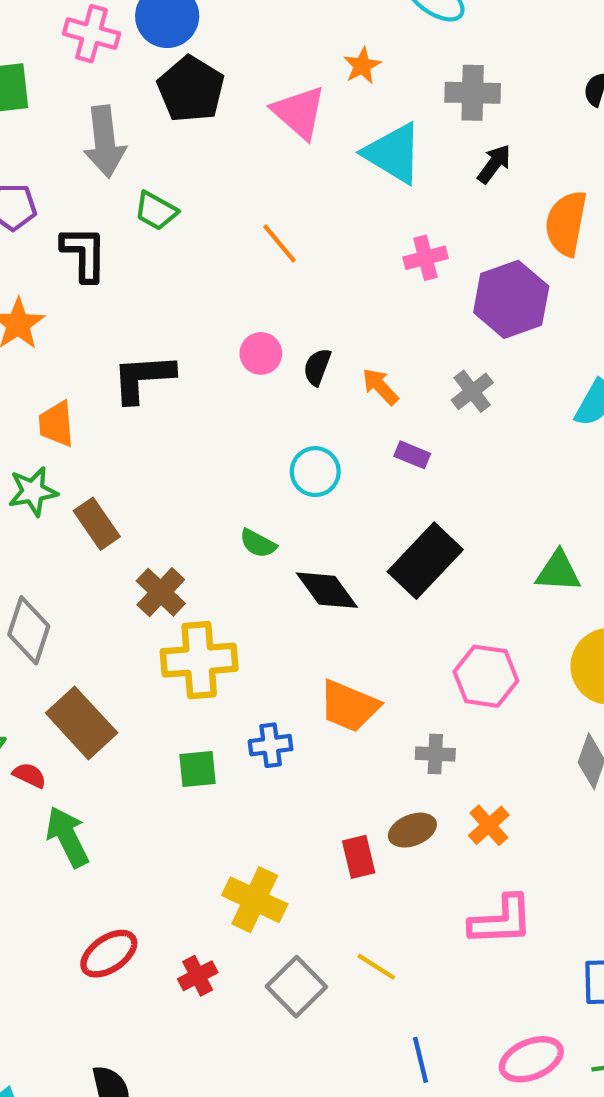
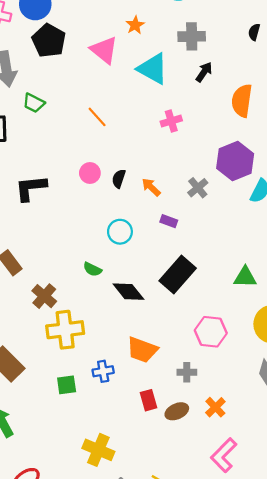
purple hexagon: (511, 299) -> (235, 161), moved
red rectangle: (359, 857) -> (148, 400), moved
pink L-shape: (501, 920) -> (224, 455), turned 140

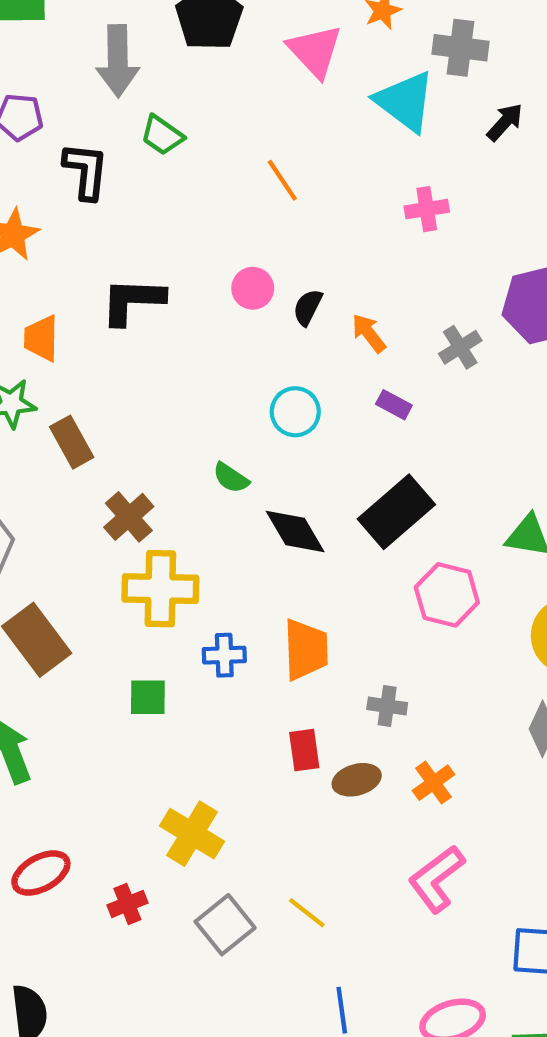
gray cross: (192, 36) -> (460, 48), moved
pink hexagon: (211, 332) -> (447, 595), moved
orange trapezoid: (142, 350) -> (306, 650), turned -120
blue cross: (103, 371) -> (224, 655), moved

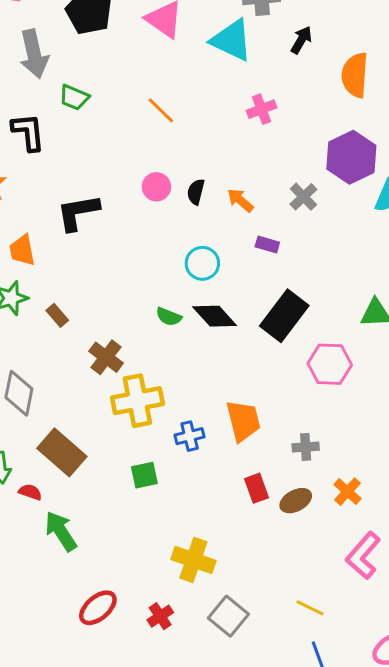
brown rectangle: (72, 442) -> (57, 315), size x0.7
black diamond: (295, 532) -> (215, 316), moved
yellow line: (307, 913) -> (310, 608), moved

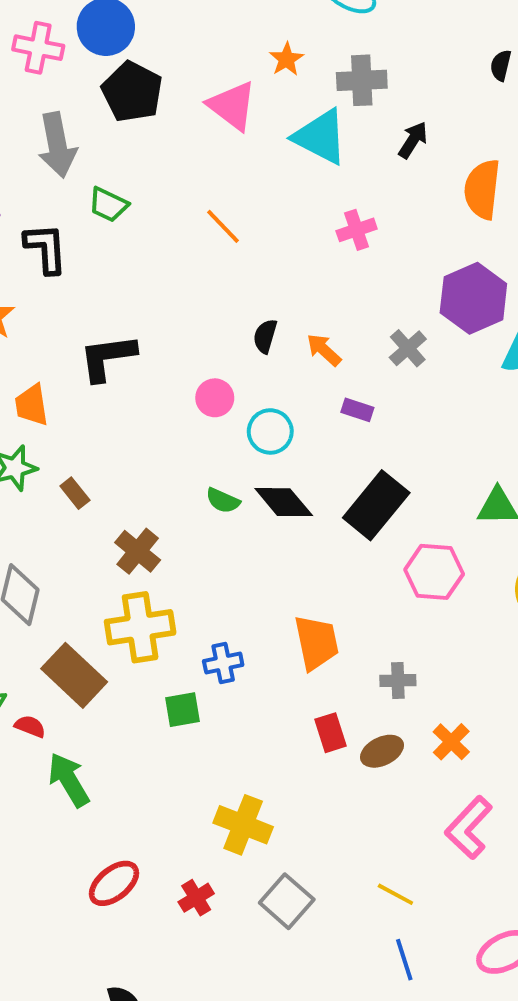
pink circle: (156, 187) -> (215, 398), moved
yellow cross: (137, 401) -> (140, 627), moved
blue cross: (190, 436) -> (223, 663), moved

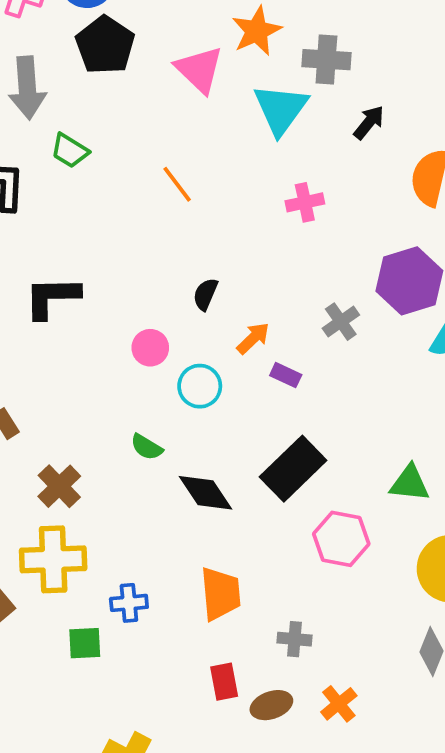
orange star: (286, 59) -> (257, 31), size x1.5
cyan triangle: (320, 137) -> (281, 109), turned 32
orange arrow: (324, 350) -> (253, 338), moved, turned 87
black diamond: (284, 502) -> (206, 493), moved

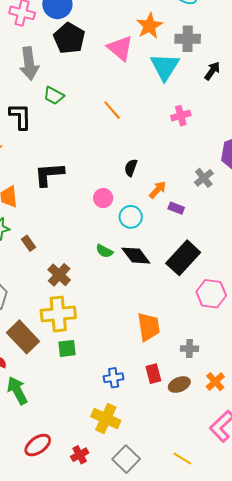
black diamond: (206, 493) -> (136, 256), moved
blue cross: (129, 603) -> (114, 378), moved
green square: (85, 643) -> (67, 348), moved

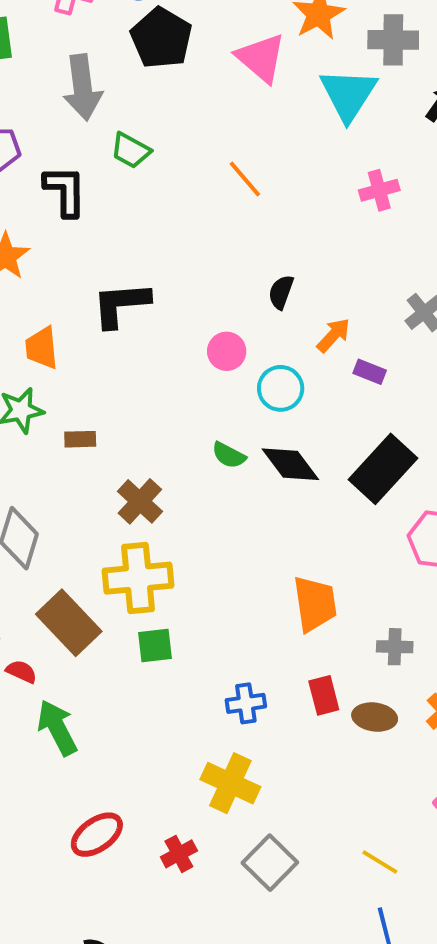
brown rectangle: (29, 243) -> (80, 439), turned -56
brown ellipse: (179, 385) -> (375, 717), turned 30

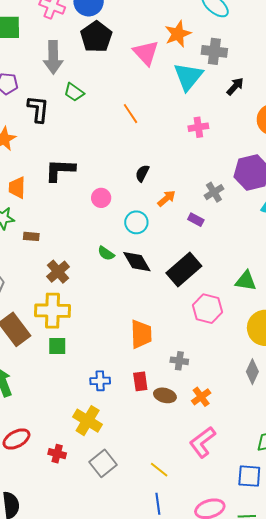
pink circle: (227, 351) -> (101, 198), moved
purple rectangle: (370, 372) -> (196, 220), moved
red cross: (179, 854) -> (57, 454), turned 36

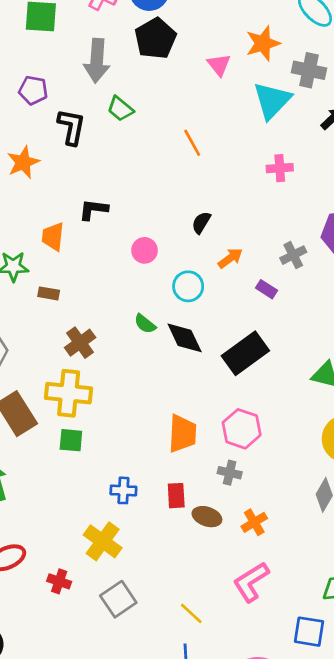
pink triangle: (146, 53) -> (219, 65), size x0.7
black L-shape: (60, 170) -> (93, 210), size x0.7
orange trapezoid: (17, 188) -> (53, 237), moved
pink hexagon: (207, 309) -> (242, 429), moved

